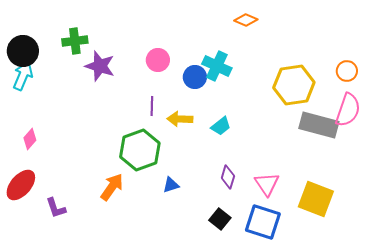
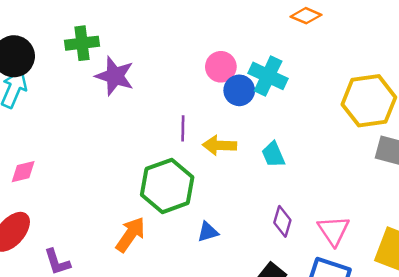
pink circle: (158, 60) -> (221, 67), moved
cyan trapezoid: (221, 126) -> (273, 155), turned 105
pink diamond: (30, 139) -> (23, 172), turned 35

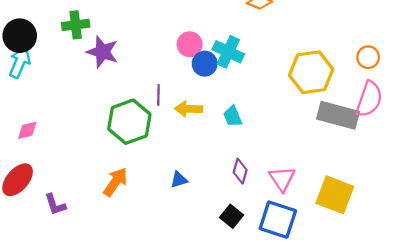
green hexagon: (167, 186) -> (129, 122), moved

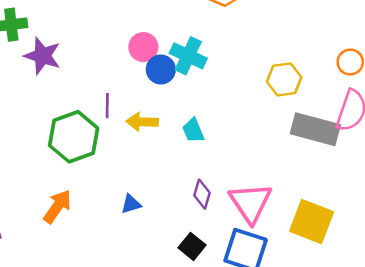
yellow hexagon: (311, 72) -> (284, 79), size x0.7
pink triangle: (282, 179) -> (251, 203), size x1.4

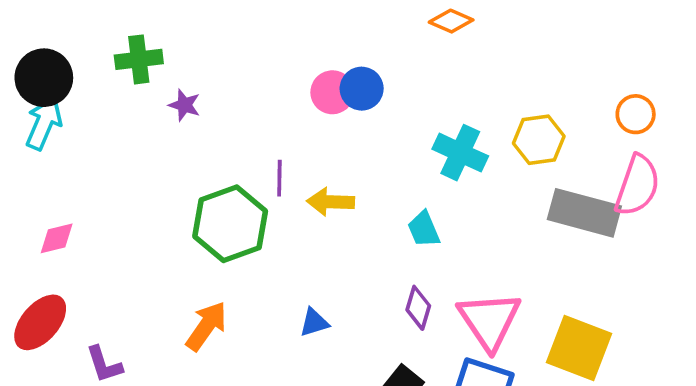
purple star: (42, 56) -> (184, 105), size x0.6
cyan cross: (188, 56) -> (460, 153), moved
blue circle: (161, 69) -> (362, 89), moved
cyan trapezoid: (193, 131) -> (424, 229), moved

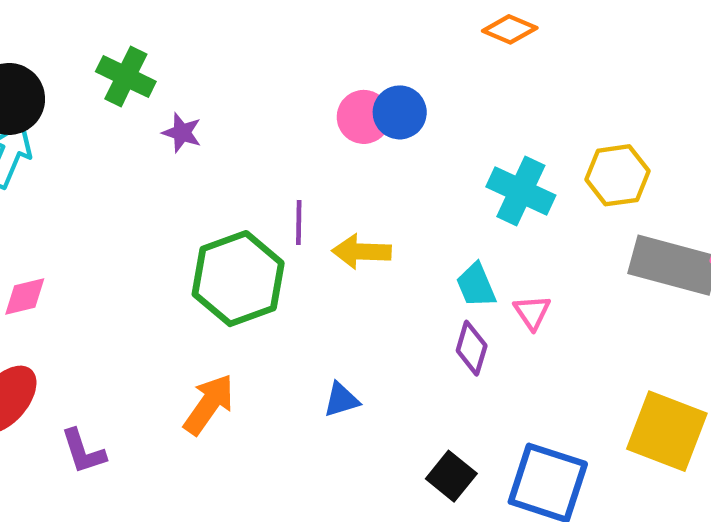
green cross: (139, 59) -> (126, 77), turned 33
purple diamond: (418, 308) -> (472, 348), moved
pink triangle: (489, 321) -> (532, 312), moved, size x0.5

